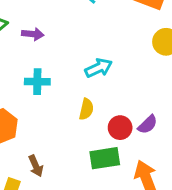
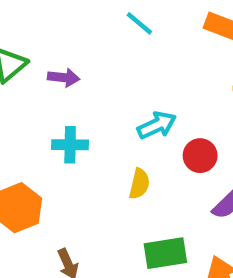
red circle: (120, 128) -> (200, 156), moved

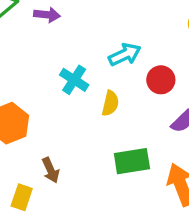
cyan cross: (70, 145) -> (74, 80), moved, turned 32

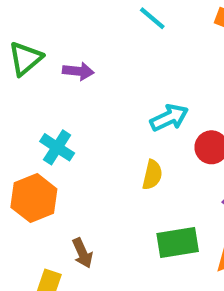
cyan cross: (74, 80) -> (57, 147), moved

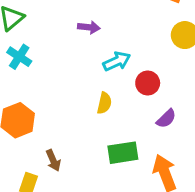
purple arrow: (78, 71) -> (89, 27), moved
cyan cross: (57, 147) -> (19, 57), moved

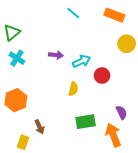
purple arrow: (89, 27) -> (56, 55), moved
purple semicircle: (166, 119) -> (121, 112), moved, turned -72

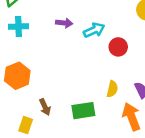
cyan cross: (17, 58) -> (19, 27), turned -35
yellow semicircle: (73, 89) -> (112, 89), moved
green rectangle: (86, 122) -> (83, 111), moved

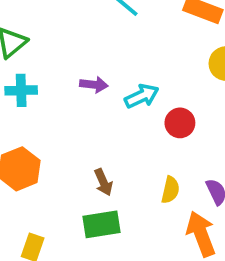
brown arrow: (45, 107) -> (103, 182), moved
green rectangle: (83, 111) -> (101, 224), moved

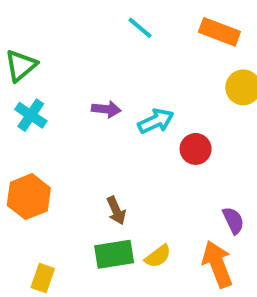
cyan cross: (21, 90) -> (31, 115), turned 36
yellow semicircle: (170, 190) -> (158, 256), moved, turned 40

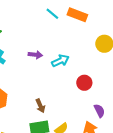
orange rectangle: (219, 32) -> (77, 15), moved
red circle: (196, 149) -> (84, 83), moved

